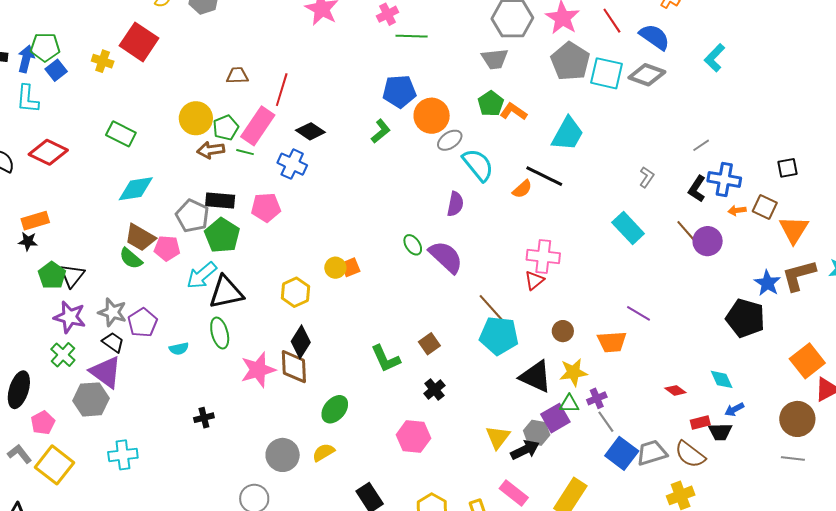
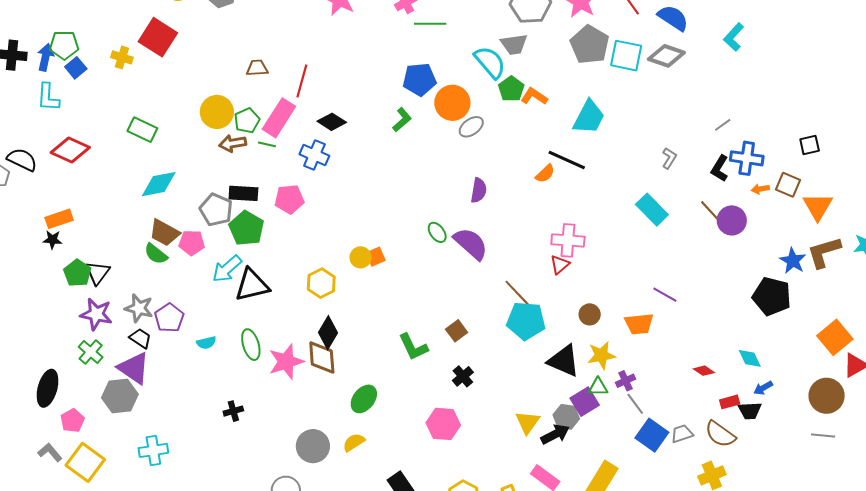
cyan semicircle: (478, 165) -> (490, 62), moved
green ellipse: (220, 333) -> (251, 345), moved
gray trapezoid: (652, 453) -> (682, 434), size x0.7

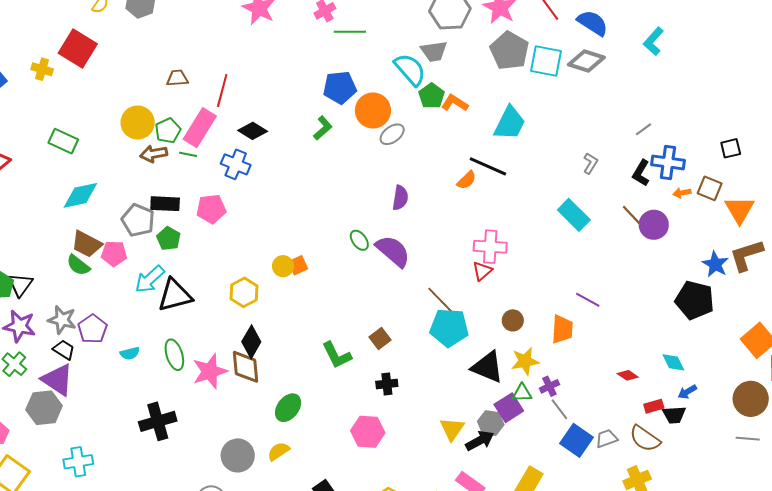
green pentagon: (246, 228) -> (169, 239), size x0.7
orange trapezoid: (639, 324) -> (562, 329), turned -80
black cross: (463, 376) -> (387, 384), turned 35
black cross: (233, 411) -> (158, 421), size x1.8

